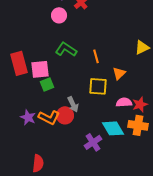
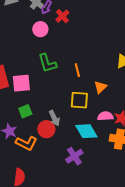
green L-shape: (66, 49) -> (47, 63), turned -140
green square: (47, 84) -> (25, 111), moved
orange L-shape: (49, 117) -> (26, 143), moved
cyan diamond: (113, 128) -> (86, 131), moved

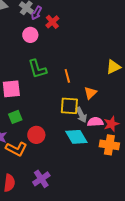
gray arrow: (54, 118) -> (81, 115), moved
purple cross: (74, 156) -> (41, 179), moved

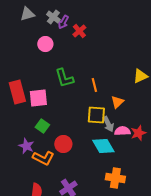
pink circle: (30, 35) -> (45, 44), moved
green square: (15, 117) -> (42, 126), turned -32
orange cross: (109, 145) -> (115, 178), moved

